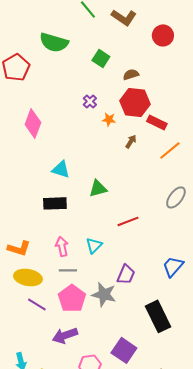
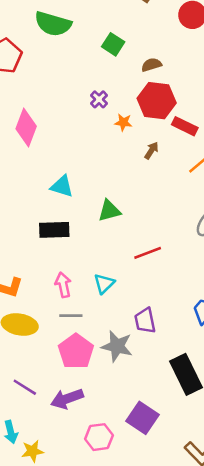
purple trapezoid: (126, 274) -> (145, 321), turned 145
purple line: (37, 304) -> (25, 387), moved

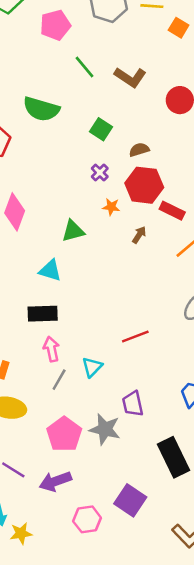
purple cross: (99, 99) -> (100, 173), moved
green triangle: (109, 211) -> (73, 231), moved
pink arrow: (63, 285) -> (51, 349), moved
gray line: (71, 316) -> (59, 380), moved, turned -60

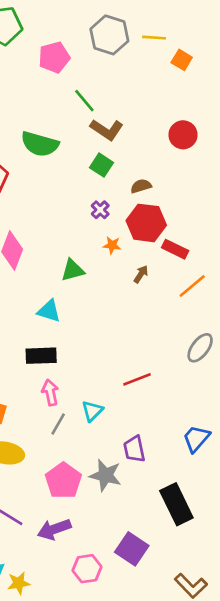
brown L-shape: (130, 77) -> (107, 130), moved

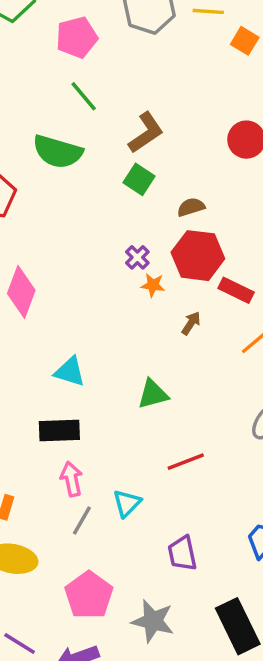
green line: (84, 101) -> (84, 96), moved
brown L-shape: (107, 130) -> (146, 133), turned -68
purple cross: (100, 210) -> (137, 257), moved
green triangle: (73, 270) -> (153, 394), moved
gray star: (105, 475) -> (153, 621), moved

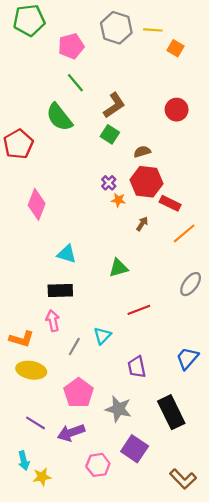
green semicircle: (58, 152) -> (59, 117), turned 36
pink arrow: (71, 479) -> (53, 321), moved

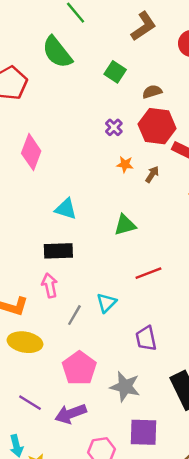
brown L-shape: (114, 105) -> (143, 26), moved
orange star: (118, 200) -> (125, 164), moved
purple square: (135, 449) -> (143, 432), turned -32

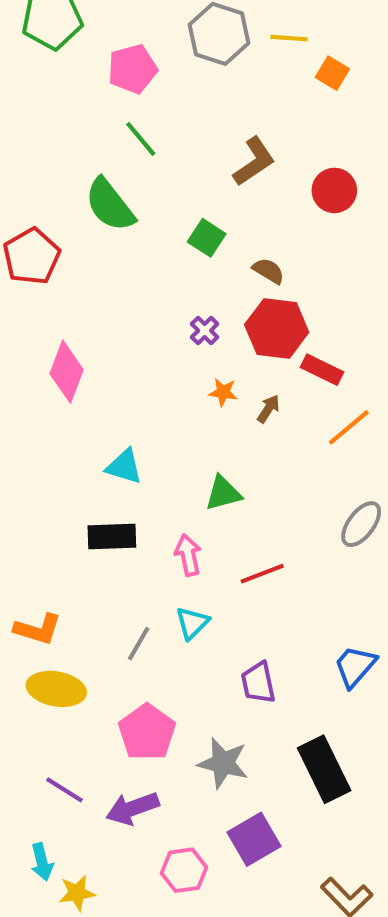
brown semicircle: (152, 92) -> (268, 271), turned 48
pink arrow: (50, 285) -> (188, 555), moved
purple square: (143, 432) -> (254, 839), turned -32

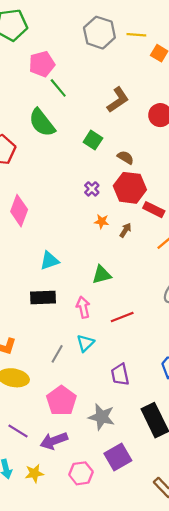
pink pentagon: (132, 69) -> (42, 64), moved
cyan triangle: (124, 466) -> (50, 261), turned -36
yellow star: (77, 893) -> (34, 473), moved

